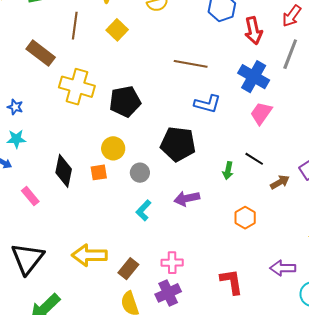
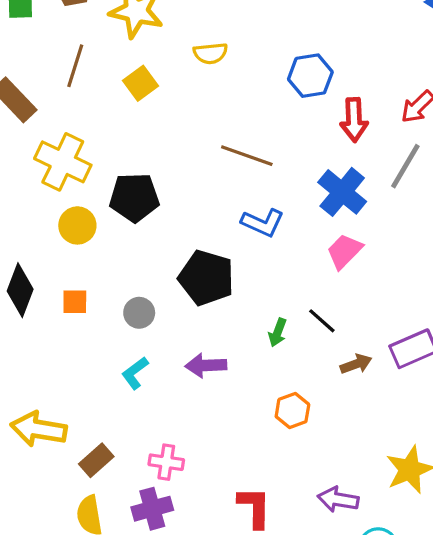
yellow circle: (113, 148) -> (77, 225), moved

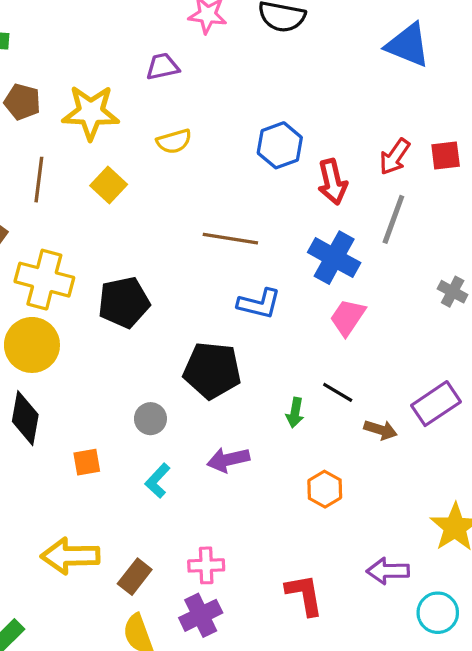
yellow circle: (77, 225) -> (32, 345), moved, size x1.4
orange square: (75, 302) -> (87, 462), moved
brown arrow: (356, 364) -> (381, 430), turned 48

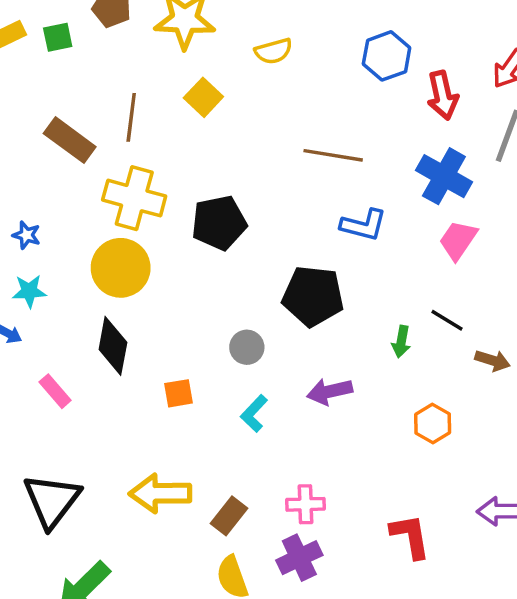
brown line: (39, 180) -> (131, 117), moved

